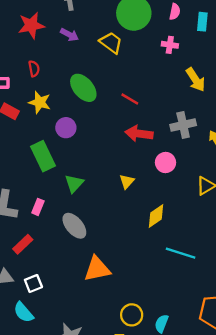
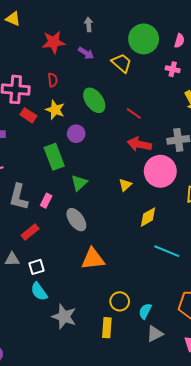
pink circle: (166, 162) -> (160, 171), size x1.8
cyan semicircle: (23, 312) -> (39, 292), moved

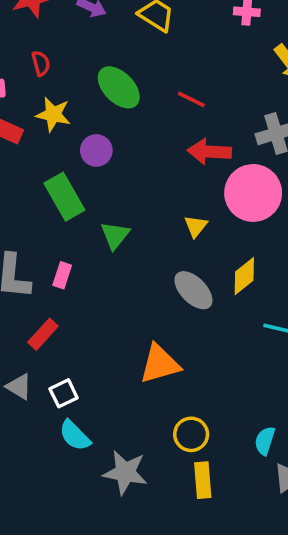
gray ellipse: (76, 220) -> (193, 290), moved
gray triangle: (12, 259) -> (19, 387), turned 42
yellow circle: (120, 301) -> (191, 434), moved

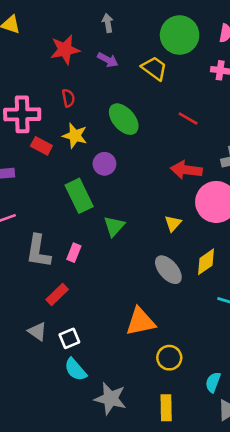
red line: (191, 99) -> (188, 119), moved
yellow circle: (191, 434) -> (169, 358), moved

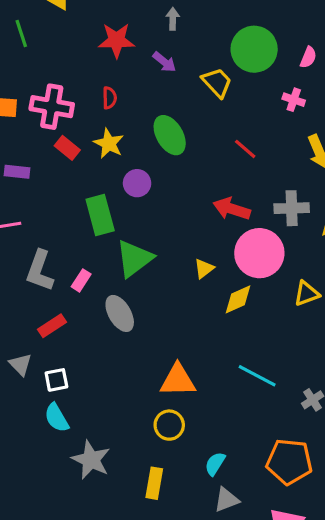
green triangle: (114, 226) -> (134, 258), size x1.5
yellow diamond: (206, 262) -> (238, 299), moved
gray ellipse: (168, 270) -> (120, 313), moved
orange triangle: (140, 322) -> (178, 380), moved

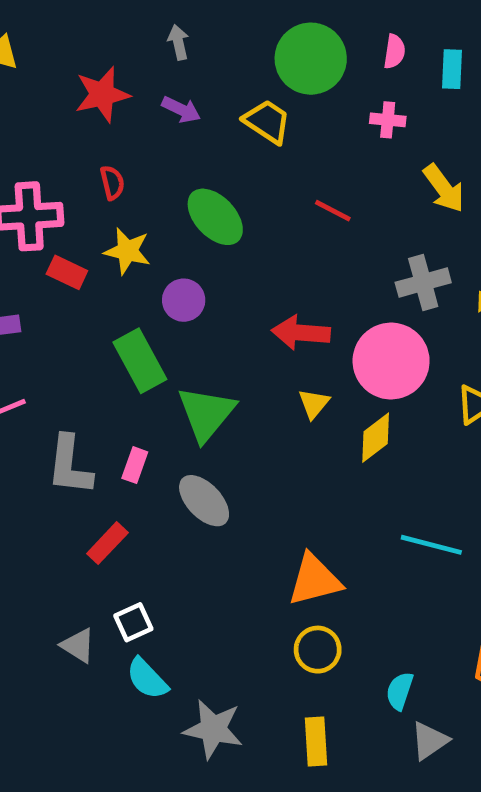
red arrow: (232, 209) -> (301, 333), moved
gray triangle: (21, 365) -> (78, 645), moved

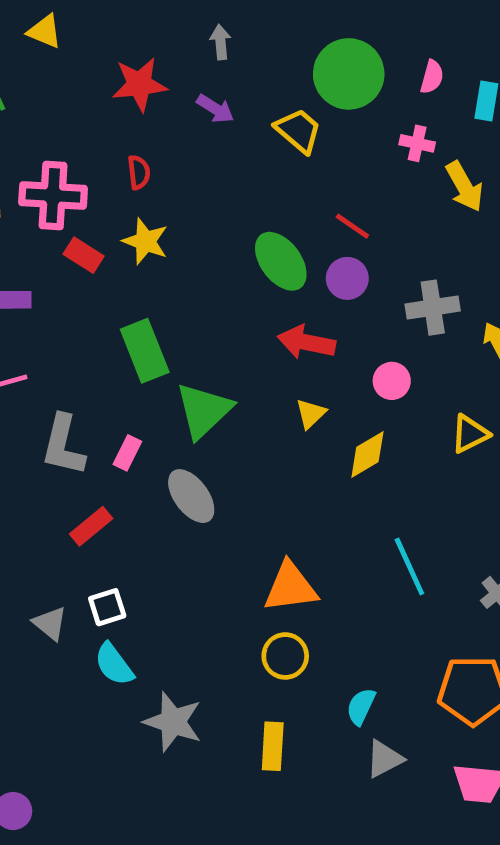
yellow arrow: (444, 188) -> (464, 186), moved
green ellipse: (215, 217) -> (281, 261), moved
purple circle: (184, 300) -> (347, 278), moved
pink circle: (391, 361) -> (392, 381), size x0.5
cyan line: (431, 545) -> (409, 567), turned 44

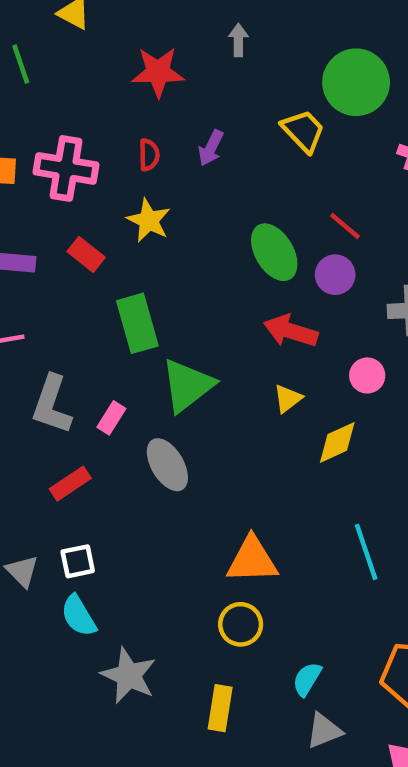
purple arrow: (215, 109) -> (211, 148), moved, turned 78
red rectangle: (84, 255) -> (86, 254), moved

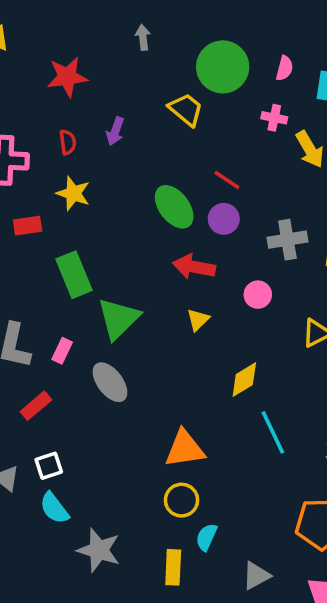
gray arrow: (238, 40) -> (143, 37), moved
red rectangle: (86, 254) -> (28, 226), turned -40
yellow diamond: (337, 442) -> (244, 380), moved
cyan semicircle: (307, 679) -> (206, 537), moved

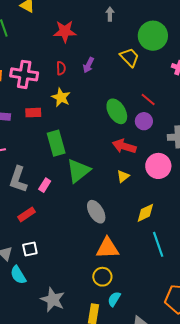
pink circle: (258, 295) -> (158, 166), size x1.6
gray ellipse: (110, 382) -> (96, 212), moved
cyan semicircle: (54, 508) -> (18, 275), moved

